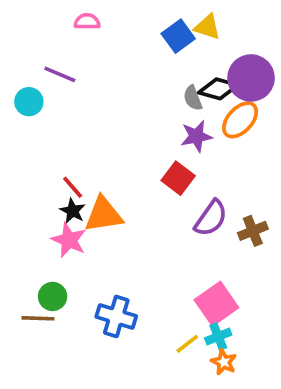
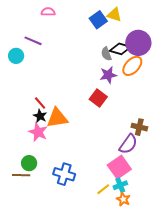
purple semicircle: (211, 218) -> (128, 144), moved
brown cross: (253, 231) -> (139, 127), turned 35

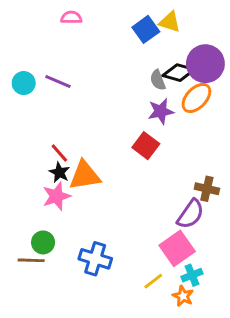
purple line: (33, 41) -> (58, 82), moved
pink star: (38, 132) -> (56, 196), turned 30
cyan cross: (120, 185) -> (192, 275), moved

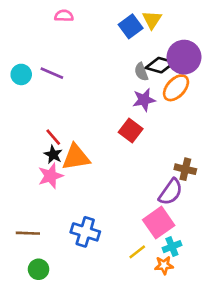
yellow triangle: (170, 22) -> (152, 20), turned 45
green circle: (43, 242) -> (39, 269), moved
orange star: (183, 296) -> (164, 265), turned -30

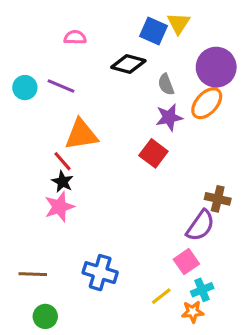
pink semicircle: (64, 16) -> (75, 37), moved
blue square: (131, 26) -> (153, 31), turned -30
black diamond: (160, 65) -> (128, 64), moved
orange triangle: (76, 157) -> (81, 135), moved
pink square: (159, 223) -> (186, 262), size x0.7

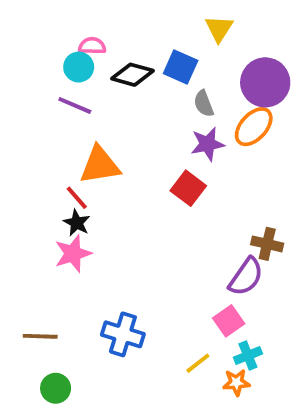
blue square: (153, 31) -> (181, 67), moved
black diamond: (128, 64) -> (133, 75), moved
cyan circle: (25, 88) -> (79, 67), moved

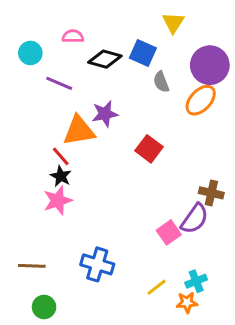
cyan circle: (79, 67) -> (30, 53), moved
purple star: (208, 144) -> (105, 114), moved
pink square: (229, 321) -> (169, 232), moved

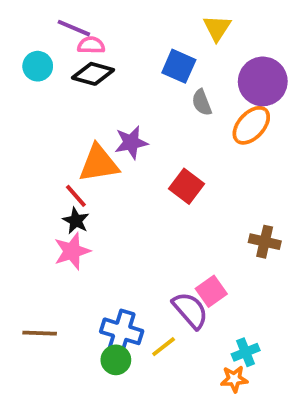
black diamond: (105, 59) -> (93, 74), moved
purple line: (59, 83) -> (74, 28), moved
purple semicircle: (195, 219) -> (190, 310), moved, turned -76
yellow line: (157, 287) -> (164, 347), moved
green circle: (44, 307) -> (116, 360), moved

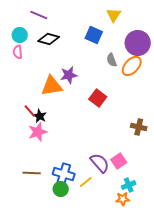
pink semicircle: (91, 45) -> (18, 52), moved, turned -96
gray semicircle: (202, 102) -> (112, 60), moved
red line: (76, 196) -> (30, 111), moved
pink square: (211, 291) -> (119, 161), moved
brown line: (40, 333) -> (32, 173), moved

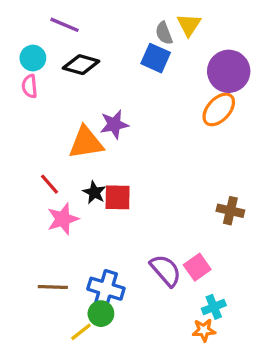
gray semicircle: (112, 60) -> (164, 33), moved
red square: (98, 98) -> (118, 197), moved, turned -36
black star: (40, 116) -> (94, 192), moved
yellow line: (86, 182) -> (81, 332), moved

